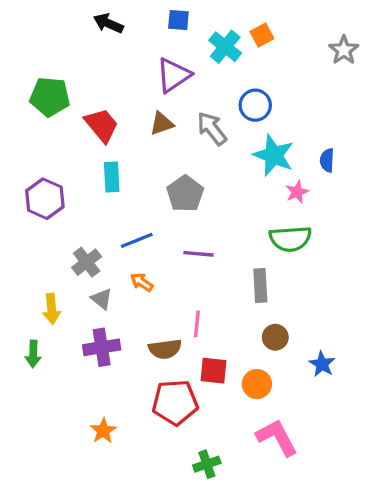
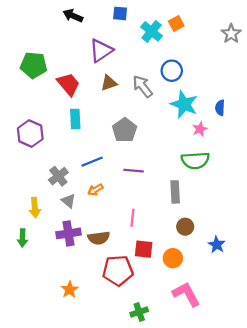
purple triangle: (173, 75) -> (101, 50), moved
orange arrow: (142, 282) -> (95, 190), turned -64
brown semicircle: (165, 349) -> (99, 238), moved

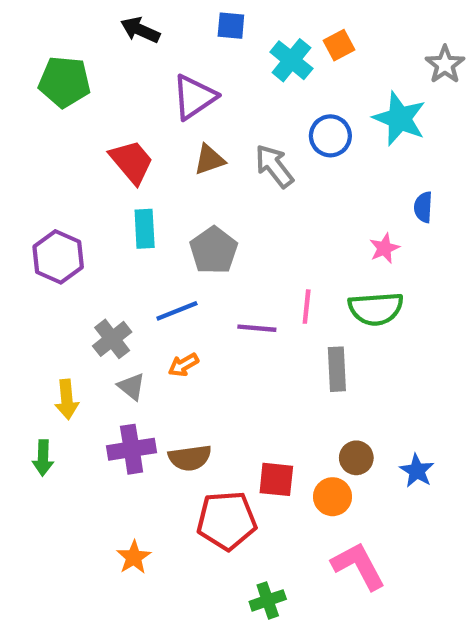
green pentagon: (34, 65) -> (65, 82), moved
cyan star: (184, 104) -> (400, 119), moved
gray pentagon: (125, 130) -> (214, 250), moved
pink line: (132, 218) -> (307, 307), moved
brown circle: (185, 227) -> (356, 458), moved

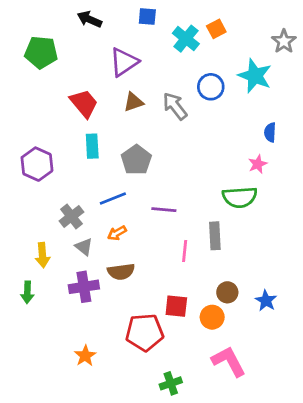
pink star: (384, 248) -> (258, 164), moved
pink line: (307, 307) -> (185, 251), moved
brown semicircle: (190, 458) -> (121, 272), moved

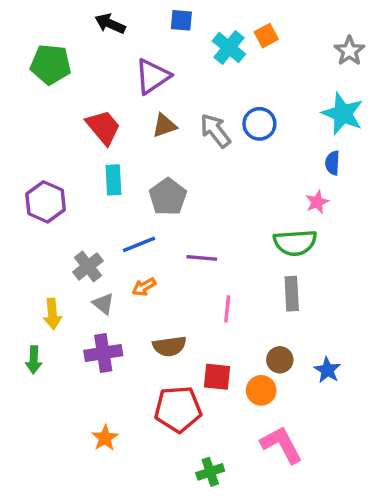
cyan star: (255, 76) -> (343, 114), moved
blue circle: (211, 87) -> (259, 124), moved
gray rectangle: (215, 236) -> (292, 294), moved
brown semicircle: (121, 272) -> (169, 346), moved

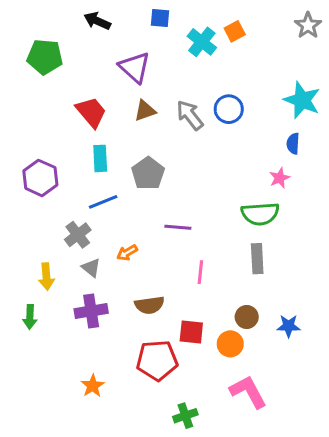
gray star: (349, 51) -> (308, 25), moved
purple triangle: (152, 76) -> (135, 67), turned -44
blue line: (139, 244) -> (103, 202), moved
blue star: (327, 370) -> (289, 326), turned -30

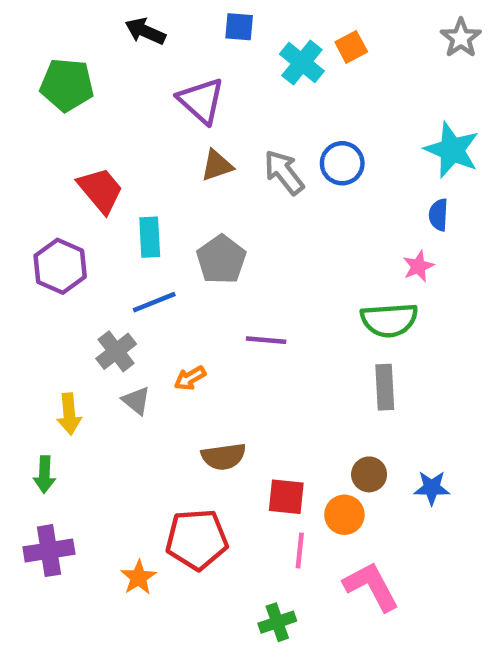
red trapezoid: (91, 112) -> (100, 190), moved
pink line: (200, 272) -> (300, 551), moved
purple cross: (91, 311) -> (49, 551), moved
red pentagon: (157, 360) -> (197, 539), moved

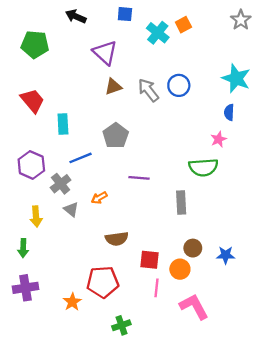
red trapezoid: (100, 190) -> (33, 101), moved
cyan rectangle: (150, 237) -> (63, 124), moved
purple hexagon: (60, 266) -> (31, 165), moved
gray rectangle: (385, 387) -> (181, 202), moved
green cross: (277, 622) -> (121, 325), moved

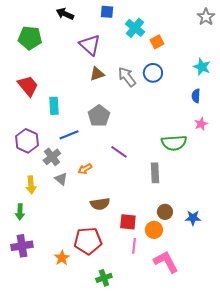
orange square: (183, 25) -> (157, 42), moved
cyan star: (236, 78) -> (202, 67), size x0.7
pink star: (219, 139) -> (201, 124), moved
purple line: (139, 178) -> (119, 152), turned 30

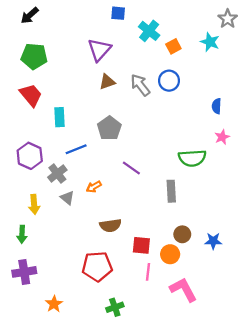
black arrow: (65, 14) -> (30, 15), moved, turned -66
green pentagon: (30, 38) -> (34, 56), moved
purple triangle: (90, 45) -> (99, 50), turned 30
cyan star: (202, 67) -> (210, 42), moved
orange star: (62, 258) -> (54, 304), moved

